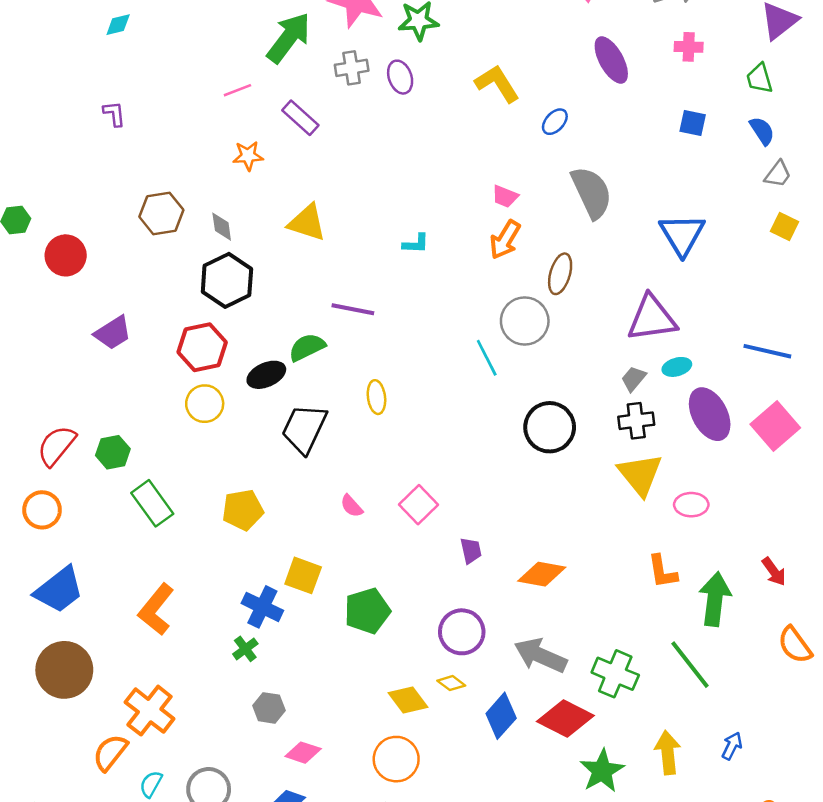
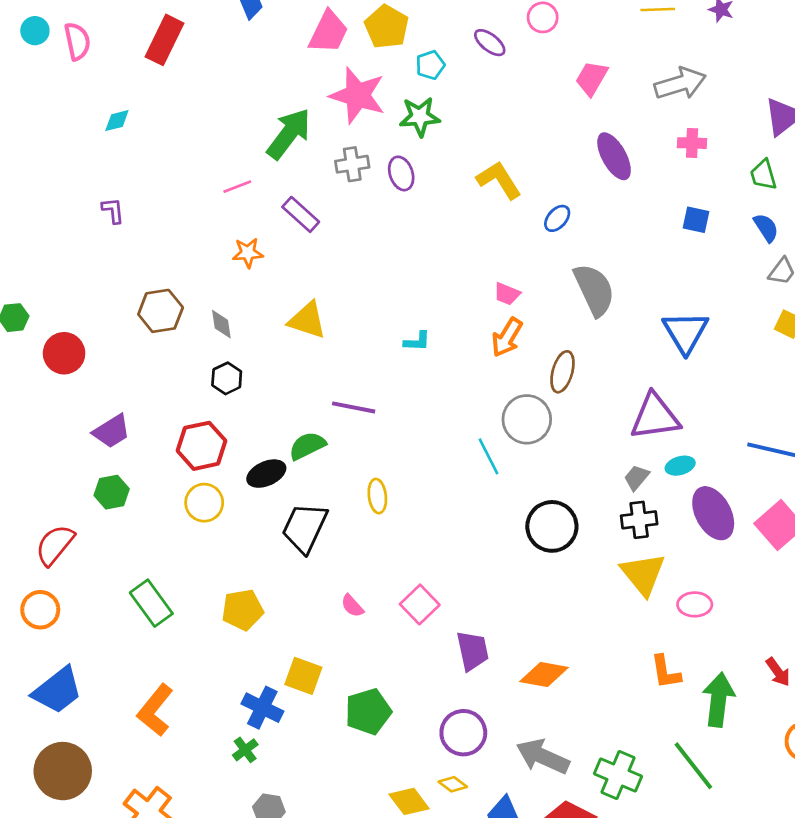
black hexagon: (227, 280) -> (227, 378), size x0.6
green hexagon: (113, 452) -> (112, 492), moved
purple trapezoid: (471, 551) -> (473, 651), size x1.5

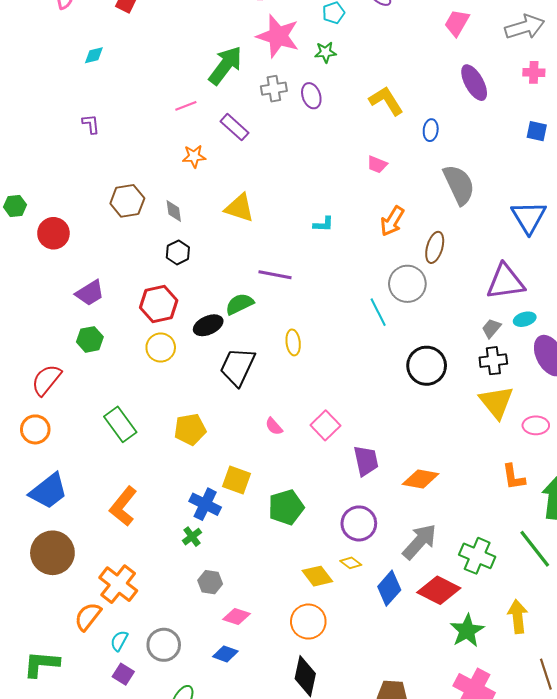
green star: (420, 117) -> (325, 52), size x0.7
blue ellipse: (557, 218) -> (431, 130), turned -35
pink trapezoid: (507, 294) -> (377, 164), moved
gray arrow: (543, 756) -> (420, 542), turned 108

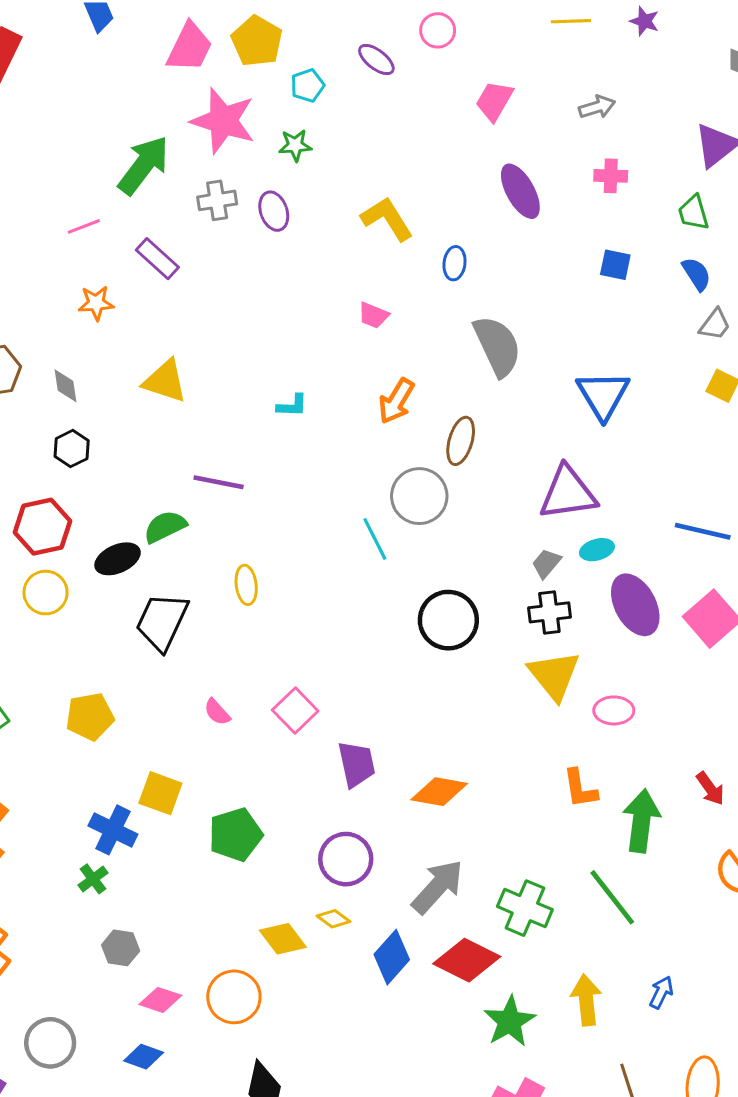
gray arrow: (525, 27) -> (597, 107), size x0.6
orange circle: (308, 622) -> (234, 997), moved

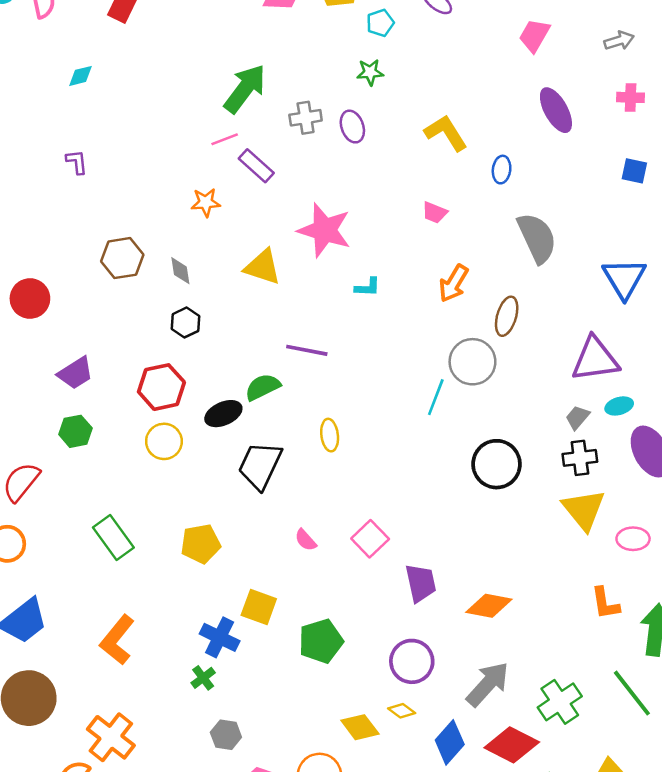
pink star: (223, 121) -> (325, 230), moved
pink line: (84, 226) -> (225, 139), moved
cyan line: (375, 539) -> (436, 397), turned 48
green cross: (525, 908) -> (560, 702), turned 33

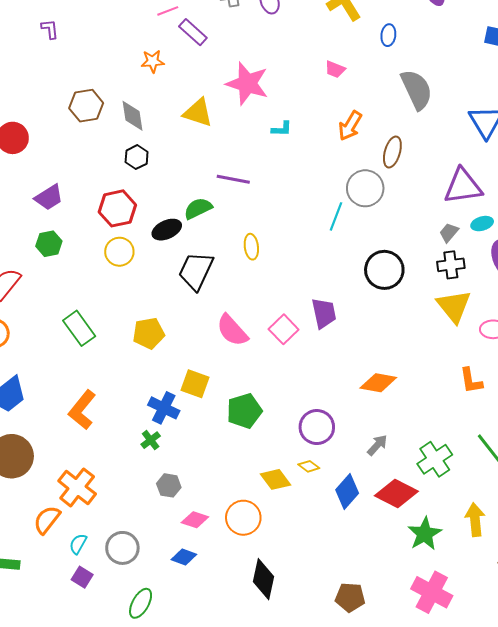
gray diamond: (180, 271) -> (132, 116), size x1.4
pink semicircle: (306, 540) -> (232, 330), size x1.8
purple trapezoid: (421, 583) -> (324, 313), moved
gray arrow: (488, 684) -> (377, 445), size x0.6

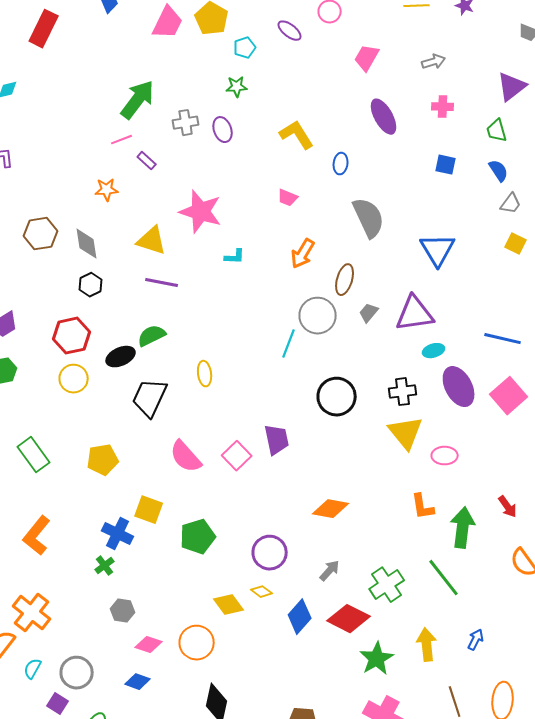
purple rectangle: (193, 32) -> (147, 161), size x0.7
purple line: (233, 179) -> (162, 283), moved
gray trapezoid: (449, 233) -> (369, 313), moved
purple square: (82, 577) -> (58, 704), moved

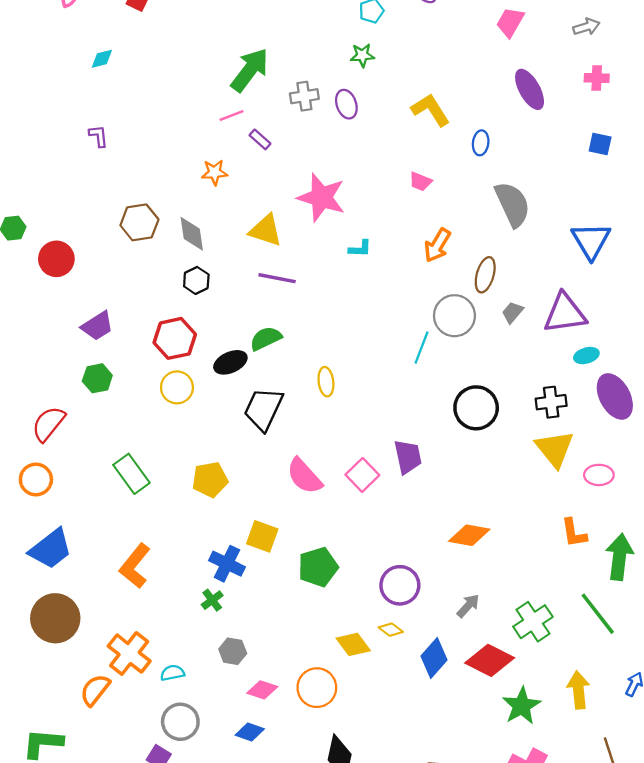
cyan semicircle: (33, 669) -> (172, 673), moved, turned 50

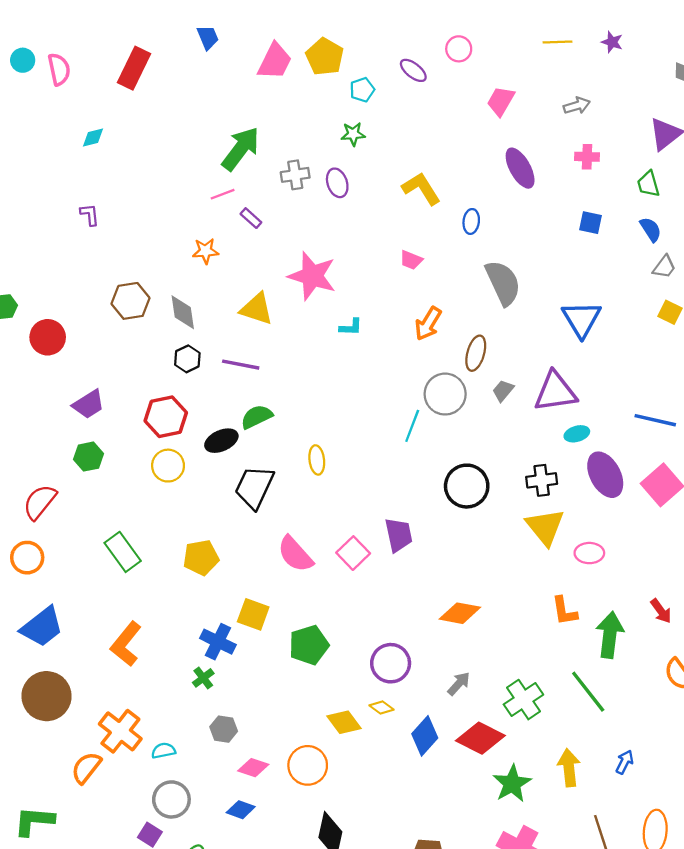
purple line: (277, 278) -> (241, 365), moved

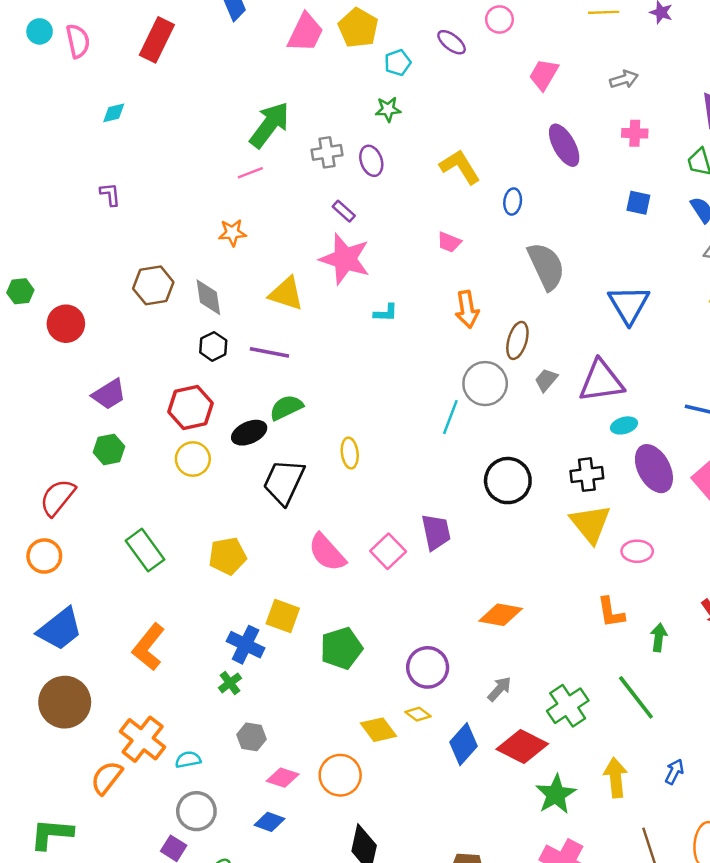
purple rectangle: (251, 218) -> (344, 211), moved
orange arrow: (428, 324) -> (467, 309), turned -40
green arrow: (610, 635) -> (659, 637), size x0.6

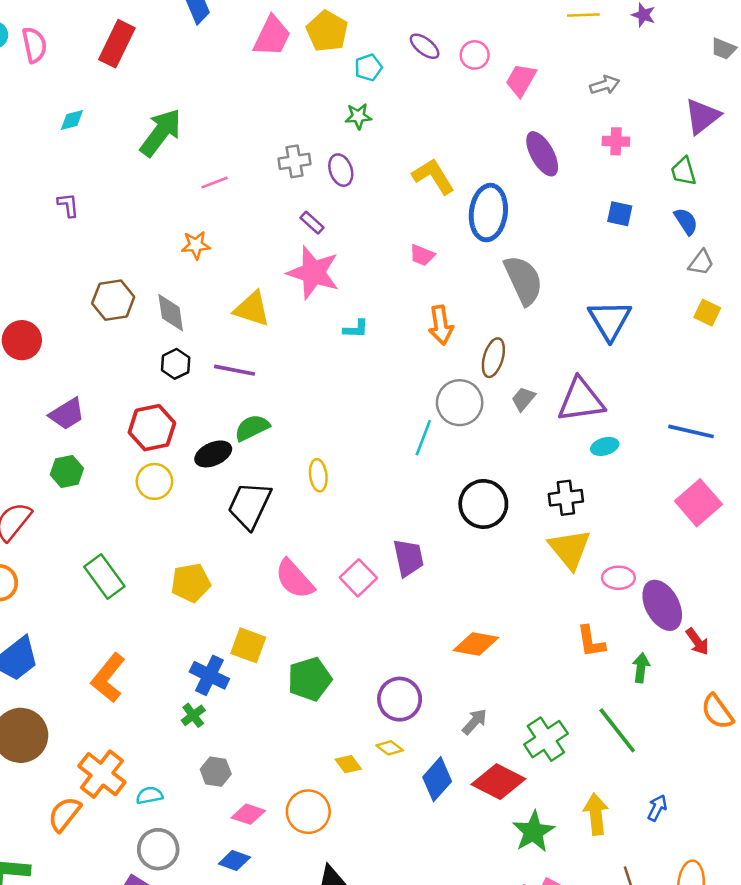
pink circle: (499, 19) -> (475, 55), moved
green arrow: (269, 125) -> (161, 133), moved
blue ellipse: (513, 202) -> (488, 213), size x2.0
purple ellipse: (654, 469) -> (662, 605), moved
yellow diamond: (378, 730) -> (348, 764), size x0.7

